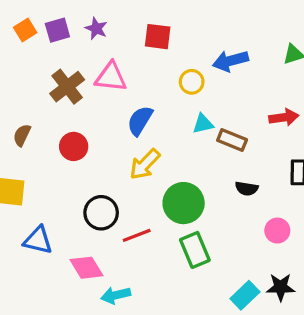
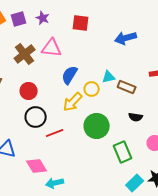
yellow circle: (192, 82) -> (92, 89), moved
black circle: (101, 213) -> (36, 117), moved
red line: (137, 235) -> (55, 133), moved
green rectangle: (195, 250) -> (123, 152), moved

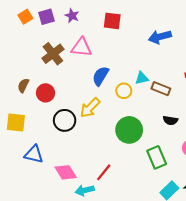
red circle: (29, 91) -> (46, 93), moved
yellow arrow: (73, 102) -> (90, 108), moved
red line: (55, 133) -> (104, 172), moved, turned -30

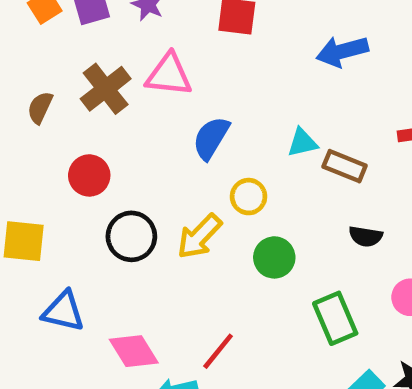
brown semicircle: (23, 85) -> (40, 108), moved
yellow circle: (124, 91) -> (249, 197), moved
yellow arrow: (90, 108) -> (199, 236), moved
green circle: (129, 130) -> (274, 257), size x0.7

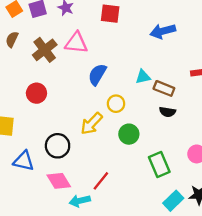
brown semicircle: (40, 108) -> (12, 39), moved
black circle: (131, 236) -> (58, 146), moved
black semicircle: (366, 236) -> (167, 112), moved

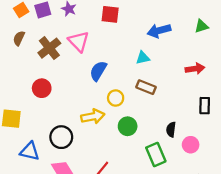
pink triangle: (76, 43) -> (79, 41), turned 40
cyan triangle: (143, 77) -> (143, 58), moved
brown rectangle: (164, 88) -> (146, 87), moved
black semicircle: (167, 112) -> (171, 130), moved, turned 88
yellow arrow: (91, 124) -> (93, 116), turned -145

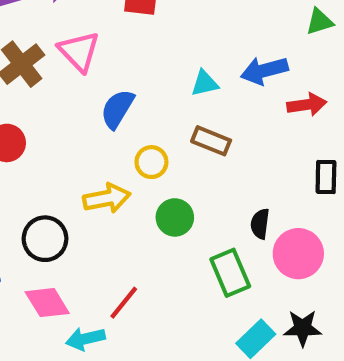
blue arrow: (159, 31) -> (264, 71), moved
pink circle: (191, 145) -> (298, 254), size x1.5

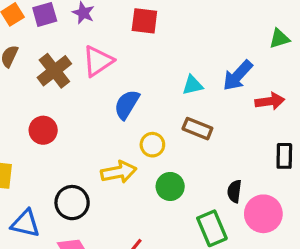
pink triangle: (79, 51) -> (98, 61), turned 40
blue arrow: (264, 71) -> (238, 76), turned -32

